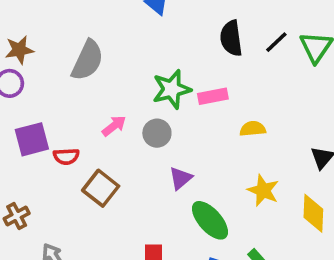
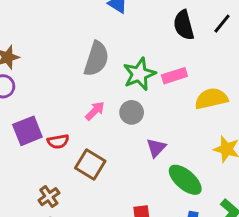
gray semicircle: (88, 60) -> (96, 59), moved
yellow semicircle: (253, 129) -> (211, 99), size x1.5
brown cross: (17, 216) -> (49, 197), moved

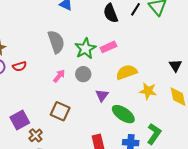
gray semicircle: (96, 59) -> (56, 42), turned -30
yellow semicircle: (211, 99) -> (127, 72), moved
purple square: (27, 131) -> (20, 120), moved
red semicircle: (58, 141) -> (19, 66), moved

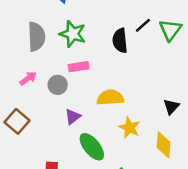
black semicircle: (111, 13) -> (120, 41), moved
pink rectangle: (108, 47) -> (79, 67), moved
green star: (85, 49) -> (73, 34), moved, turned 30

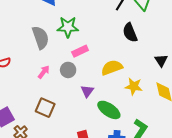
black semicircle: (120, 41) -> (130, 33), moved

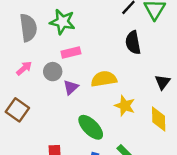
purple triangle: (87, 91) -> (71, 87), moved

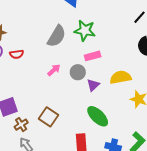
gray semicircle: (28, 28) -> (56, 36), turned 40
brown square: (17, 110) -> (49, 117), moved
green ellipse: (91, 127) -> (98, 116), moved

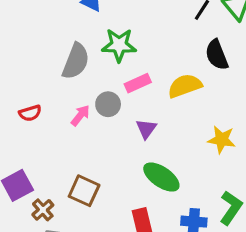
red semicircle: (17, 54) -> (30, 113), moved
gray circle: (78, 72) -> (108, 104), moved
yellow semicircle: (121, 77) -> (185, 86), moved

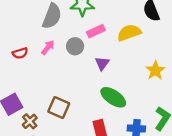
pink arrow: (80, 115) -> (48, 47), moved
yellow star: (222, 140) -> (155, 70), turned 30

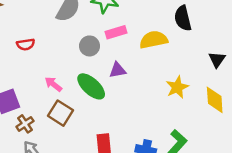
pink arrow: (48, 47) -> (53, 84), moved, turned -98
purple triangle: (102, 63) -> (118, 70), turned 35
green ellipse: (113, 97) -> (91, 86), moved

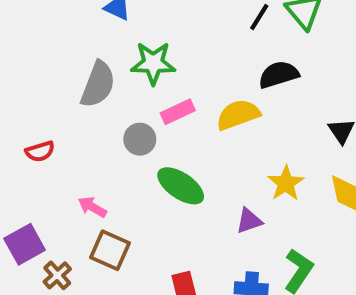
black semicircle: (183, 18) -> (279, 75), turned 95
purple triangle: (118, 70) -> (249, 221), moved
green ellipse: (91, 86) -> (181, 186), moved

